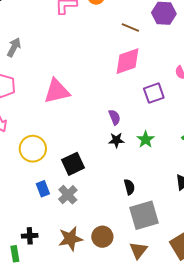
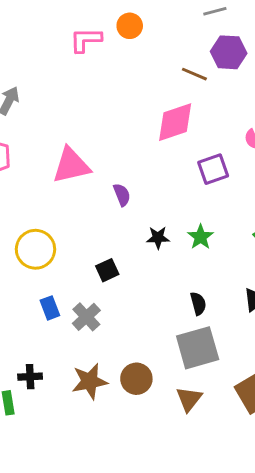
brown line: (130, 28) -> (194, 74), moved
purple semicircle: (115, 117) -> (122, 195), moved
black square: (73, 164) -> (107, 270), moved, size x0.7
black semicircle: (129, 187) -> (198, 304), moved

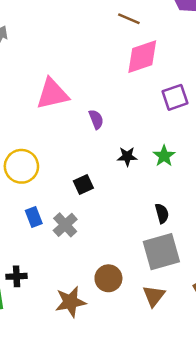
brown line: (194, 74) -> (129, 19), moved
brown star: (90, 381) -> (70, 302), moved

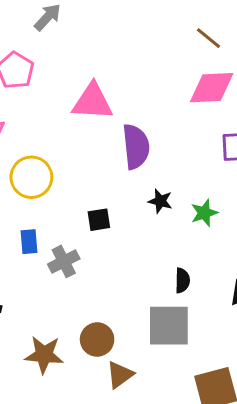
purple semicircle: (96, 119) -> (136, 147), size x1.8
brown triangle: (154, 296) -> (120, 375), moved

